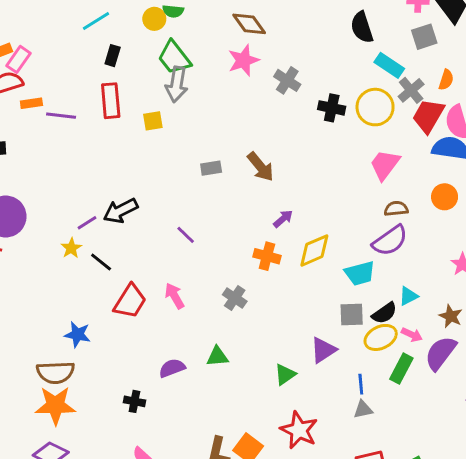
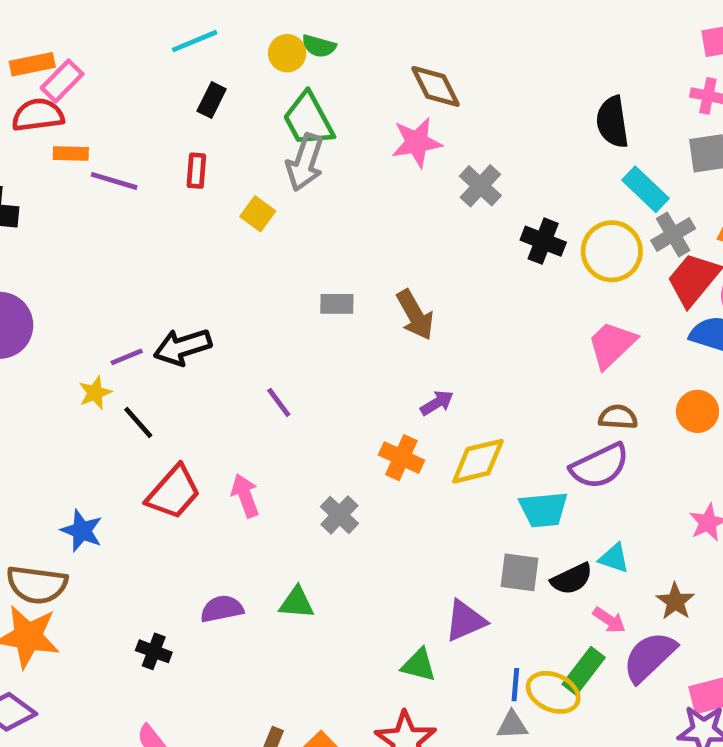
red rectangle: (111, 101) -> (196, 171), size x0.6
yellow square: (153, 121) -> (258, 214), turned 36
cyan triangle: (408, 296) -> (614, 558), turned 36
yellow ellipse: (381, 337) -> (553, 692), moved, turned 40
green triangle: (285, 374) -> (419, 665), moved, turned 40

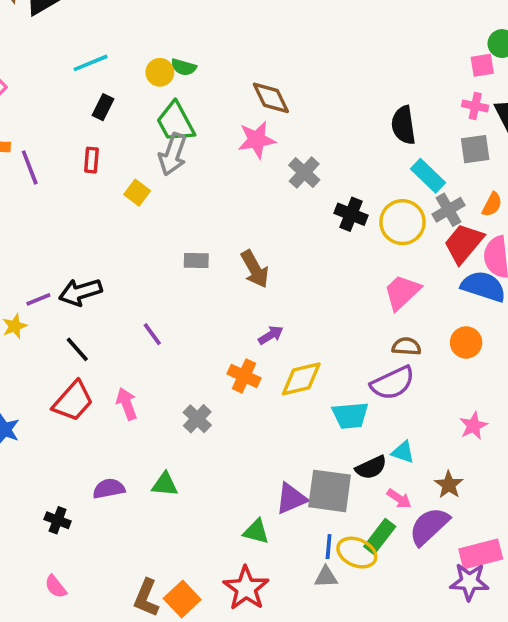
purple line: (114, 181) -> (30, 167), turned 52
black line: (138, 422) -> (77, 349), moved
gray square: (519, 572) -> (330, 491), moved, size x1.5

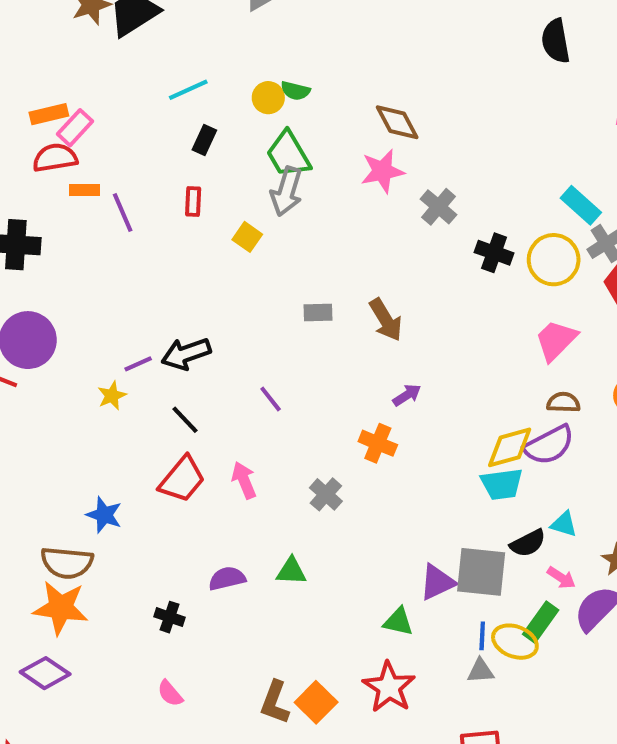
black semicircle: (403, 125) -> (556, 41), moved
yellow diamond: (301, 379) -> (510, 447), moved

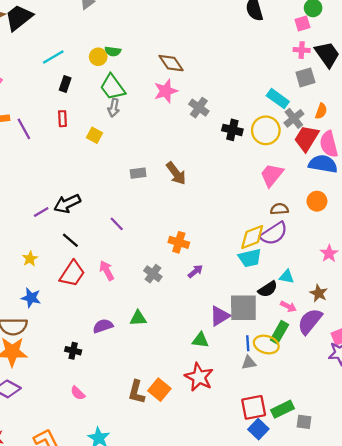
gray arrow: (287, 191) -> (114, 108), size x0.7
purple arrow: (407, 395) -> (195, 271), moved
yellow star: (112, 396) -> (30, 259), moved

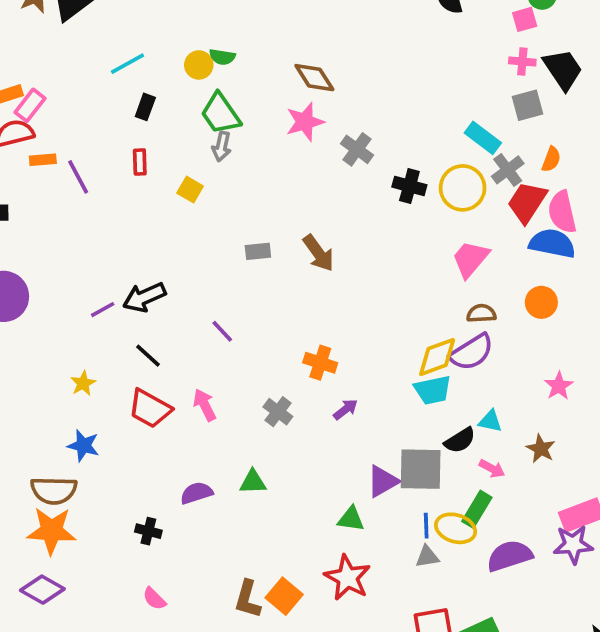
red trapezoid: (72, 274) -> (150, 409), turned 84
purple semicircle: (310, 321) -> (509, 556), moved, turned 32

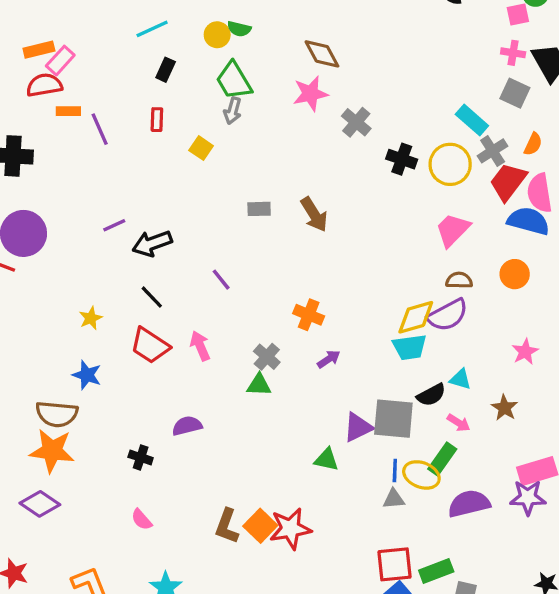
gray square: (527, 105) -> (515, 93), turned 36
purple line: (103, 310) -> (114, 225), moved
green triangle: (253, 482) -> (259, 385), moved
red star: (347, 578) -> (290, 529), moved, turned 30

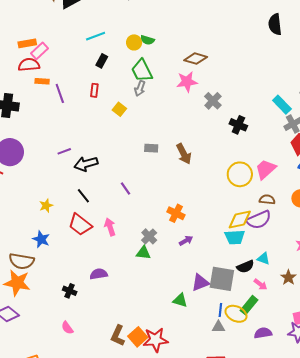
brown diamond: (322, 54) -> (196, 59), turned -50
yellow circle: (450, 164) -> (240, 174), moved
purple semicircle: (469, 504) -> (263, 333), size x0.7

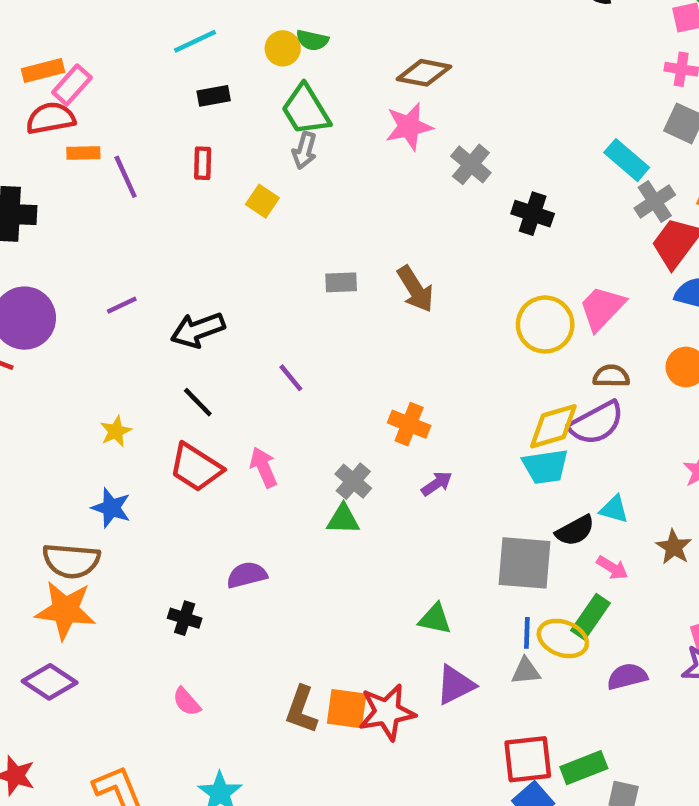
black rectangle: (102, 61) -> (214, 96), turned 56
purple line: (64, 151) -> (122, 305), moved
purple triangle: (200, 283) -> (455, 685), moved
orange square: (138, 337) -> (347, 709), turned -36

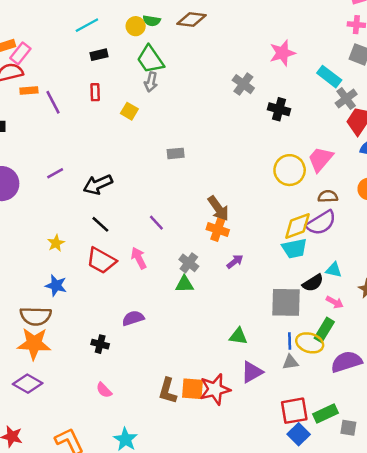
brown diamond: (424, 73) -> (192, 20), moved
pink star: (409, 127) -> (282, 53), moved
brown arrow: (415, 289) -> (218, 208), moved
purple line: (291, 378) -> (156, 223), moved
purple semicircle: (627, 676) -> (346, 362), size x1.4

